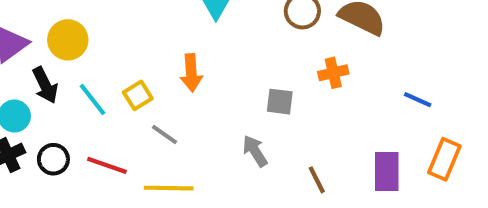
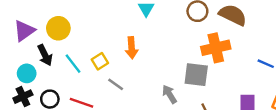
orange cross: (333, 73) -> (216, 48), size x1.6
gray square: (280, 102) -> (196, 75), moved, size x1.5

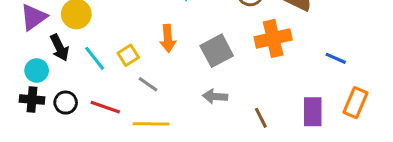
gray square: (196, 75) -> (217, 51), moved, turned -35
gray arrow: (169, 94) -> (215, 96), turned -54
black cross: (23, 97) -> (32, 99), turned 30

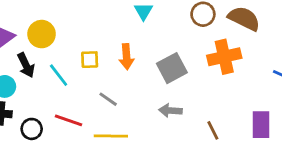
yellow square: (128, 55) -> (90, 60), moved, turned 30
black circle: (66, 103) -> (32, 129), moved

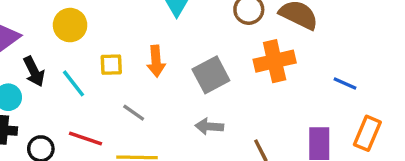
yellow circle: (42, 34) -> (70, 25), moved

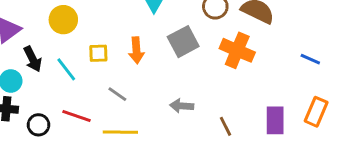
orange cross: (275, 61) -> (237, 50), turned 36
gray square: (211, 75) -> (183, 42), moved
blue line: (345, 83) -> (310, 59), moved

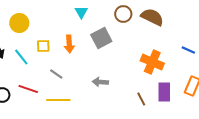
orange cross: (237, 50) -> (152, 62), moved
brown line: (226, 126) -> (141, 99), moved

